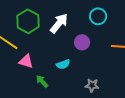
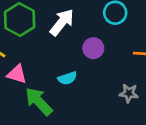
green arrow: (42, 81) -> (39, 101), size x1.6
gray star: (92, 85) -> (129, 93), moved

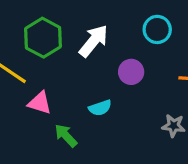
green arrow: (39, 101) -> (66, 136), size x0.7

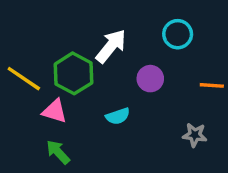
green hexagon: (43, 38) -> (73, 73), moved
green arrow: (66, 136) -> (58, 152), moved

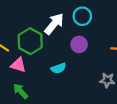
cyan circle: (178, 34) -> (82, 16), moved

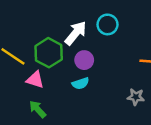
purple circle: (79, 44) -> (84, 60), moved

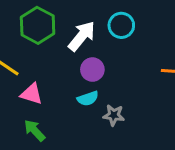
green hexagon: (49, 53) -> (38, 25), moved
gray star: (136, 97) -> (114, 115), moved

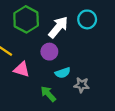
purple circle: (92, 70) -> (49, 52), moved
green arrow: (35, 130) -> (48, 94), moved

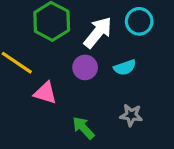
cyan semicircle: (63, 73) -> (125, 67), moved

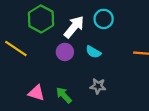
cyan semicircle: (125, 67) -> (93, 52), turned 49
pink triangle: (45, 93) -> (36, 93), moved

